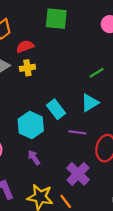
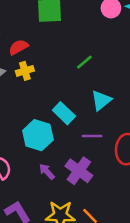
green line: (97, 73) -> (84, 62), moved
purple cross: (78, 174) -> (79, 171), moved

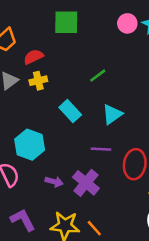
cyan rectangle: (64, 113) -> (70, 111), moved
cyan hexagon: (38, 135) -> (30, 145), moved
purple arrow: (47, 172) -> (54, 182), turned 144

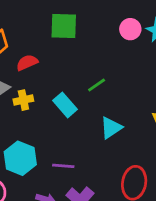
yellow cross: (38, 81) -> (23, 100), moved
cyan rectangle: (70, 111) -> (65, 105), moved
purple line: (101, 149) -> (63, 166), moved

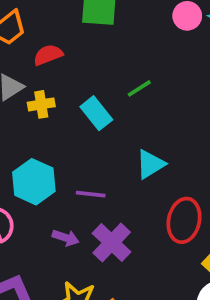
cyan triangle: (111, 128) -> (150, 164), moved

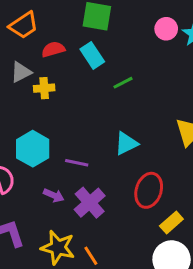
cyan rectangle: (96, 113) -> (92, 55), moved

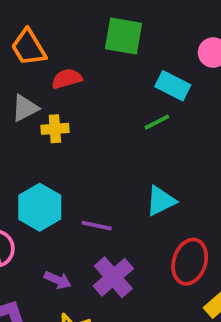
orange trapezoid: (24, 25) -> (28, 47), turned 92
cyan rectangle: (92, 55) -> (173, 86), moved, turned -30
purple arrow: (54, 195) -> (58, 280), moved

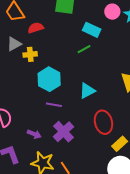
cyan hexagon: (40, 207) -> (49, 79), moved
red ellipse: (190, 262) -> (103, 122), turned -30

